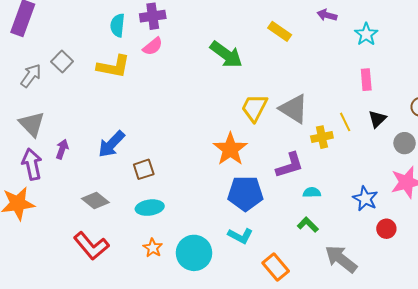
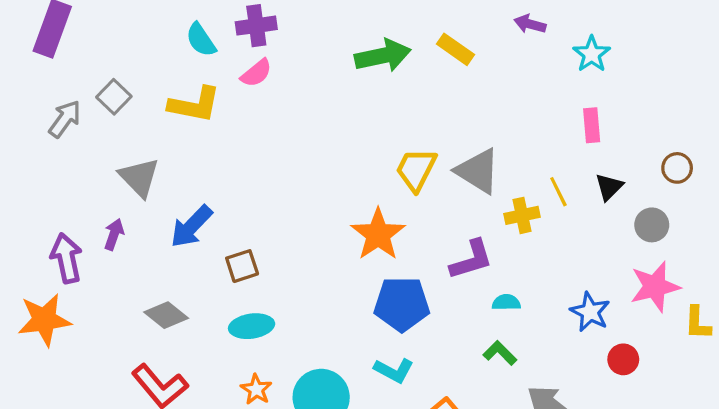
cyan semicircle: (117, 25) -> (201, 40), turned -40
green arrow: (226, 54) -> (383, 56), moved, turned -48
gray triangle: (32, 124) -> (139, 177), moved

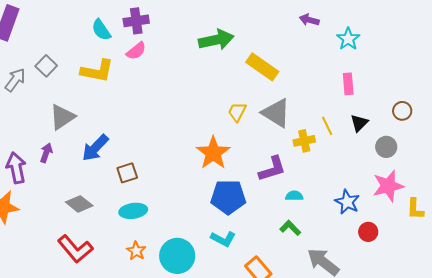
yellow rectangle: (456, 49) -> (262, 67), moved, size x1.4
yellow trapezoid: (416, 170) -> (237, 112), size x0.7
gray triangle: (139, 177) -> (62, 117), turned 40

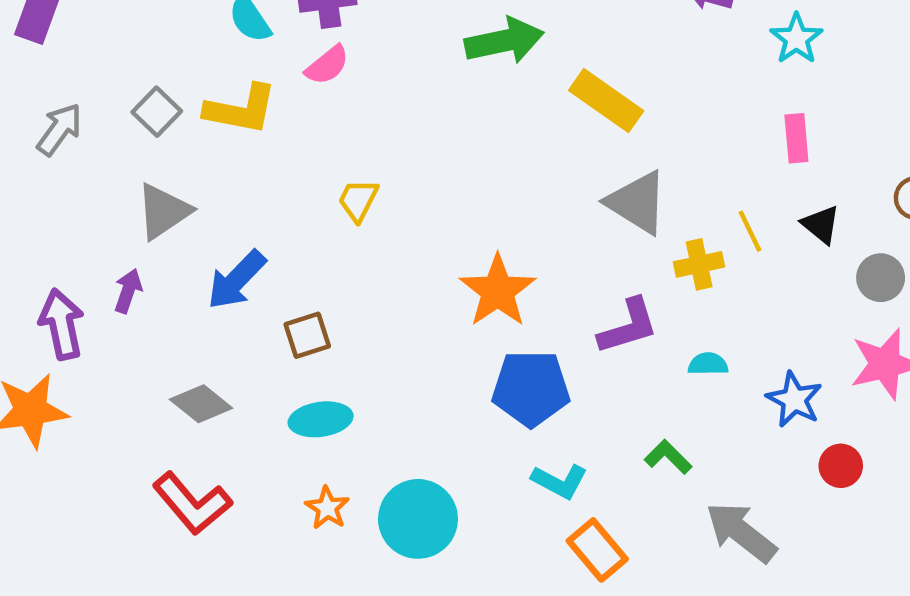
gray square: (46, 66) -> (157, 112), moved
yellow trapezoid: (237, 112) -> (358, 200), moved
black triangle: (359, 123) -> (821, 225), turned -36
cyan semicircle: (294, 196) -> (708, 364), moved
cyan L-shape: (223, 239) -> (560, 481), moved

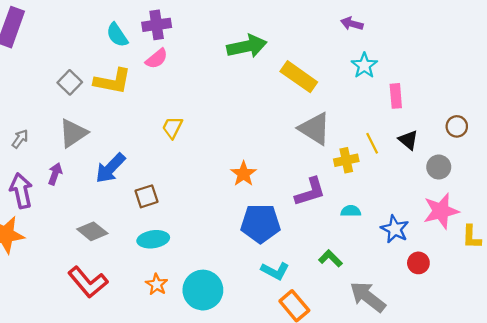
cyan star: (796, 39) -> (364, 65), moved
gray arrow: (59, 129) -> (20, 139), moved, size x0.7
orange star: (498, 291) -> (244, 174), size x0.7

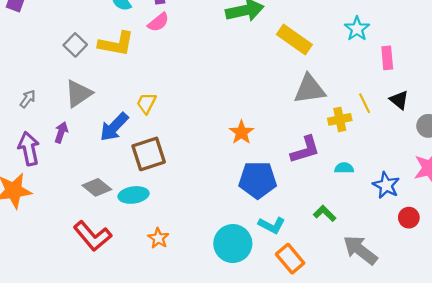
yellow trapezoid: (172, 128) -> (146, 103), moved
gray triangle: (315, 129) -> (309, 89), turned -40
brown square: (146, 196) -> (149, 154), size x1.5
cyan ellipse: (153, 239) -> (134, 195), moved
cyan circle: (203, 290) -> (233, 244), moved

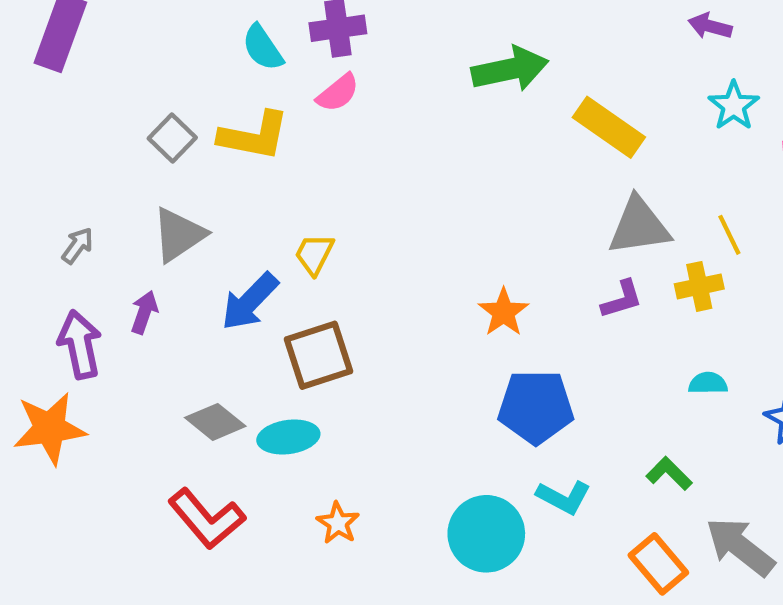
yellow line: (365, 103) -> (729, 235), moved
purple L-shape: (305, 150) -> (622, 299), moved, size x0.7
orange rectangle: (290, 259) -> (658, 564), moved

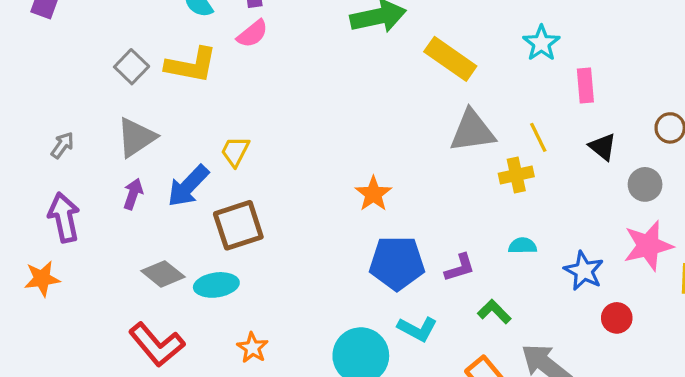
purple L-shape: (622, 299) -> (460, 268), moved
purple arrow: (144, 312) -> (133, 194), moved
orange star: (50, 428) -> (42, 279), size x0.7

